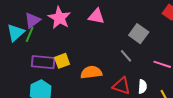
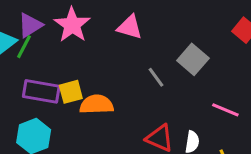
gray line: (126, 56) -> (156, 77), moved
orange semicircle: (91, 72) -> (96, 104), moved

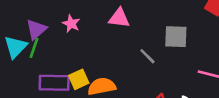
pink star: (72, 25) -> (71, 24), size x0.6
gray square: (193, 59) -> (176, 37), turned -30

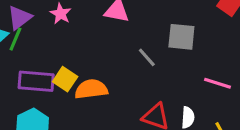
yellow square: (79, 79) -> (65, 79), turned -36

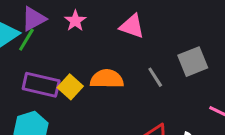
gray square: (181, 37) -> (193, 62), turned -36
orange semicircle: (91, 89) -> (107, 79), moved

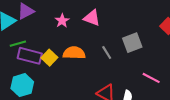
pink star: (75, 21) -> (62, 21), moved
green line: (26, 40) -> (18, 44), moved, turned 42

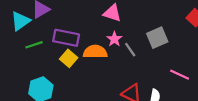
pink star: (62, 21) -> (114, 39), moved
purple rectangle: (30, 56) -> (66, 38), moved

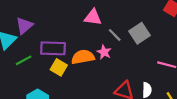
pink star: (114, 39) -> (104, 52), moved
gray line: (130, 50) -> (115, 35), moved

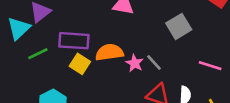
gray line: (115, 35) -> (154, 62), moved
pink star: (104, 52) -> (135, 63), moved

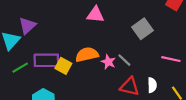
purple rectangle: (74, 41) -> (46, 60), moved
green line: (38, 54) -> (20, 68), moved

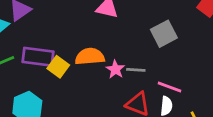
pink line: (171, 59) -> (169, 87), moved
gray line: (124, 60) -> (136, 70), turned -48

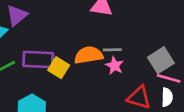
gray square: (164, 34) -> (161, 60), moved
gray line: (136, 70) -> (112, 50), moved

